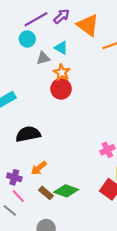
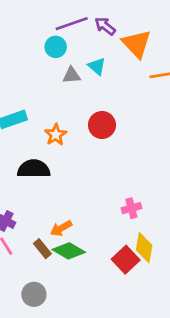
purple arrow: (62, 16) -> (105, 26), turned -112
orange star: (62, 73) -> (56, 135), moved
red circle: (61, 89) -> (102, 125), moved
orange arrow: (39, 168) -> (61, 228), moved

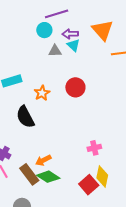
purple arrow: (105, 26) -> (70, 34), moved, turned -42
black semicircle: (34, 169) -> (25, 117), turned -120
brown rectangle: (42, 249) -> (29, 174), size x1.5

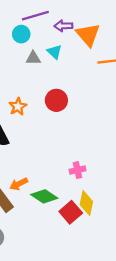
purple arrow: (70, 34) -> (63, 26), moved
green diamond: (48, 177) -> (44, 196), moved

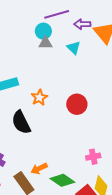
gray triangle: (33, 58) -> (45, 43), moved
red circle: (56, 100) -> (77, 104), moved

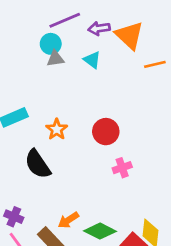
pink cross: (93, 157) -> (122, 168), moved

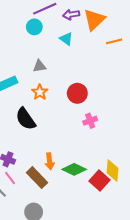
orange triangle: (129, 35) -> (94, 20), turned 35
gray triangle: (55, 59) -> (39, 66), moved
orange arrow: (68, 220) -> (50, 161), turned -63

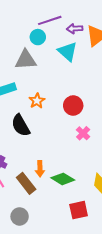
cyan triangle: (66, 39) -> (68, 52), size x1.5
gray triangle: (39, 66) -> (26, 60), moved, size x1.6
pink cross: (90, 121) -> (83, 133), turned -32
red square: (100, 181) -> (79, 210), moved, turned 30

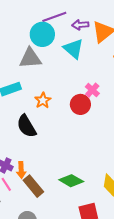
cyan circle: (38, 37) -> (42, 34), size x1.5
pink cross: (83, 133) -> (92, 90), moved
orange arrow: (40, 169) -> (21, 170), moved

